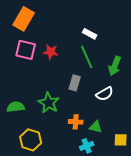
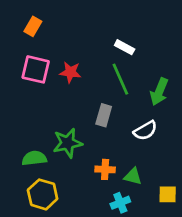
orange rectangle: (24, 19) -> (33, 26), size x0.6
green star: (49, 103) -> (68, 143), turned 30
green semicircle: (16, 107) -> (34, 158), moved

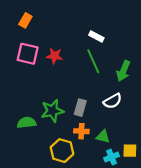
gray rectangle: (104, 115) -> (80, 108), moved
yellow hexagon: (43, 194) -> (62, 151), moved
cyan cross: (120, 203) -> (112, 157), moved

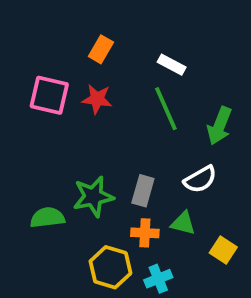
orange rectangle: (25, 20) -> (101, 49), moved
green triangle: (103, 137) -> (183, 223), moved
yellow square: (130, 151) -> (223, 250), moved, turned 32
cyan cross: (112, 157) -> (158, 279), moved

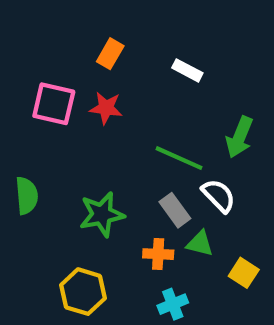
green line: (166, 109) -> (179, 158), moved, turned -42
white semicircle: (200, 179) -> (219, 196), turned -104
gray rectangle: (143, 191) -> (175, 210), moved, turned -52
green semicircle: (47, 218) -> (27, 196), moved, turned 92
yellow hexagon: (110, 267) -> (83, 292), moved

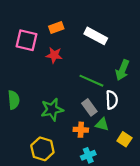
orange rectangle: (110, 54) -> (56, 27), turned 40
white rectangle: (187, 70) -> (96, 36), size x1.5
pink square: (54, 104) -> (26, 40), moved
white semicircle: (219, 196) -> (112, 100), turned 42

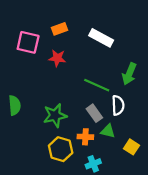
yellow hexagon: (42, 149) -> (61, 149), moved

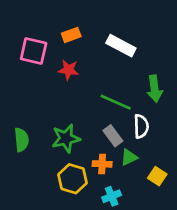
green arrow: (129, 74) -> (155, 89), turned -30
green semicircle: (15, 105) -> (21, 140), moved
green triangle: (108, 131) -> (129, 157), turned -40

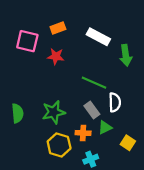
green arrow: (155, 89) -> (126, 55), moved

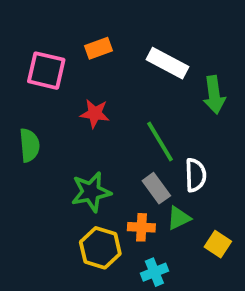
red star: (56, 56) -> (95, 114), moved
green line: (94, 83) -> (160, 142), turned 35
green semicircle: (17, 113) -> (29, 145), moved

